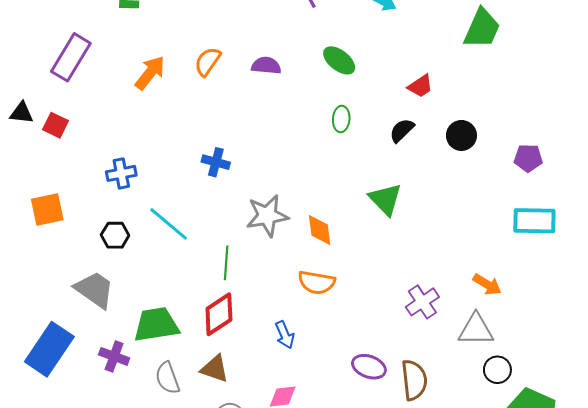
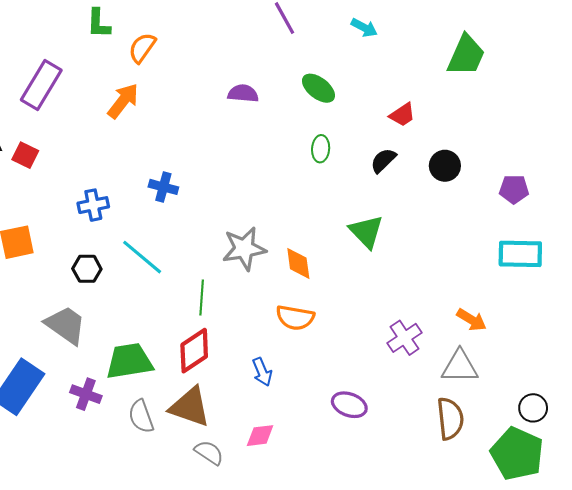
orange semicircle: (208, 61) -> (142, 48), moved
blue cross: (216, 162) -> (163, 187), moved
brown triangle: (215, 369) -> (190, 407), size x1.4
black circle: (497, 370) -> (533, 408), moved
brown semicircle: (414, 380) -> (450, 419), moved

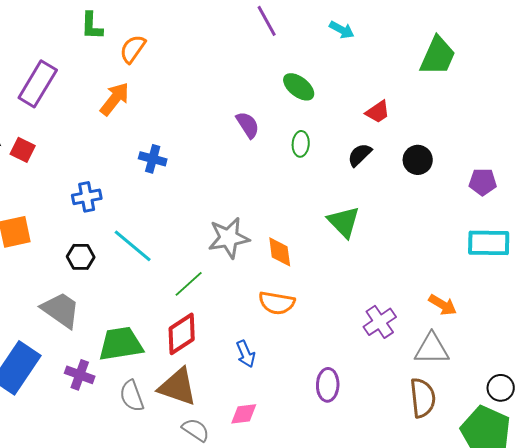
purple semicircle: (243, 93) -> (248, 125), moved, turned 52
blue cross: (163, 187) -> (153, 159), moved
green line: (202, 297) -> (189, 284), turned 44
purple ellipse: (349, 405) -> (328, 385), turned 72

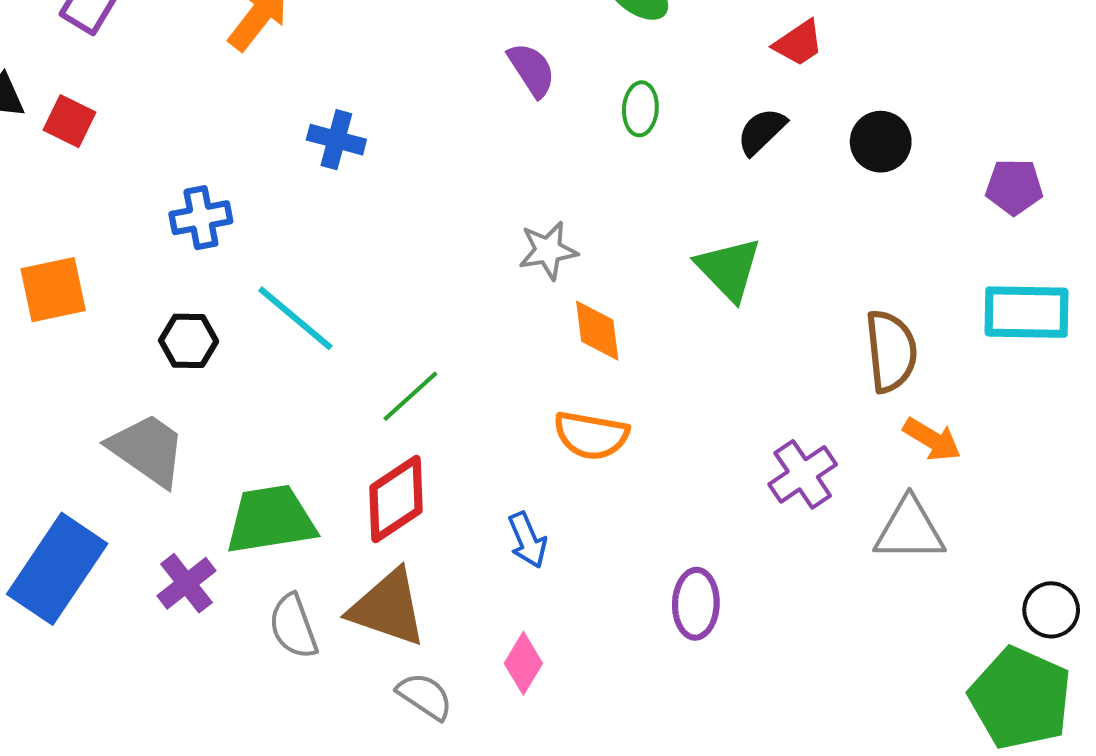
gray star: (229, 238) -> (548, 251), moved, size x0.7
purple cross: (80, 375) -> (187, 583), turned 32
brown semicircle: (423, 398) -> (891, 351), moved
pink diamond: (244, 414) -> (523, 663), turned -52

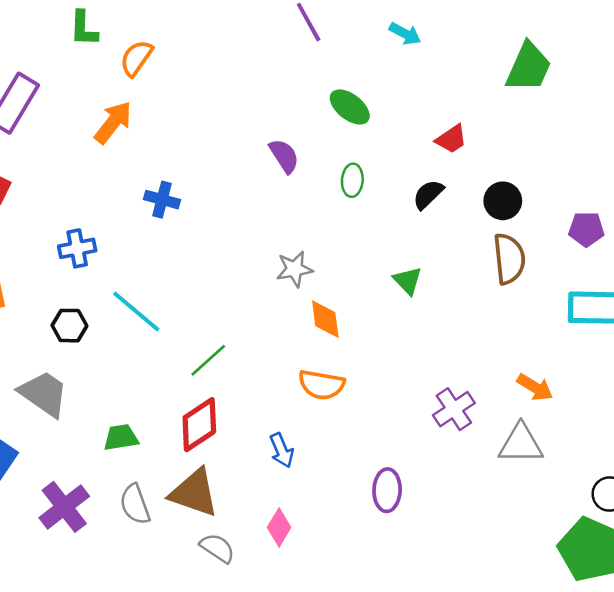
green triangle: (729, 269) -> (408, 281), size x0.7
brown semicircle: (891, 351) -> (509, 259), moved
green trapezoid: (271, 520) -> (121, 437), size x0.6
purple cross: (187, 583) -> (64, 507), moved, size x1.4

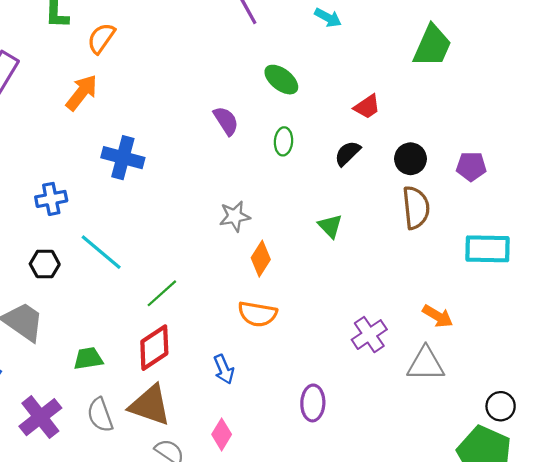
blue cross: (162, 200) -> (123, 158), size x1.4
purple pentagon: (586, 229) -> (471, 166), moved
orange diamond: (325, 319) -> (261, 259), turned 40

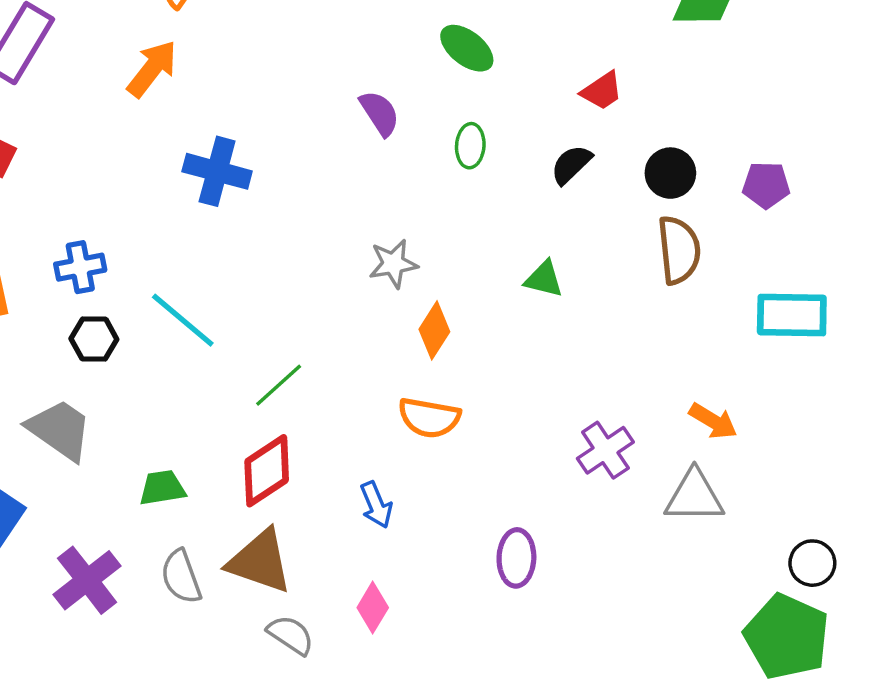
blue cross: (51, 199) -> (80, 267), moved
green triangle: (330, 226) -> (544, 279), turned -32

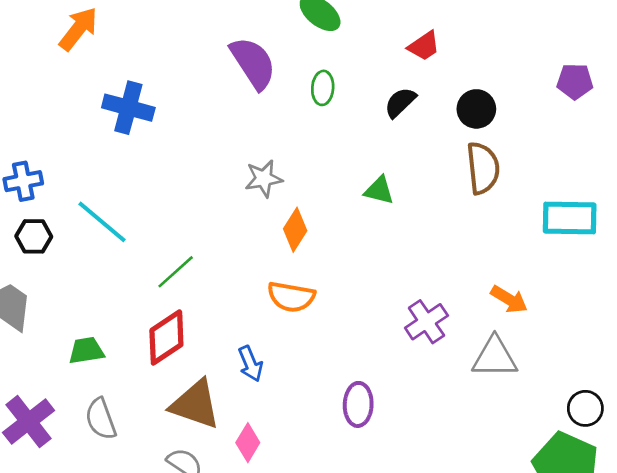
purple semicircle: (380, 113) -> (253, 63), size x1.5
purple pentagon: (766, 185) -> (575, 81), moved
brown triangle: (260, 561) -> (195, 404), moved

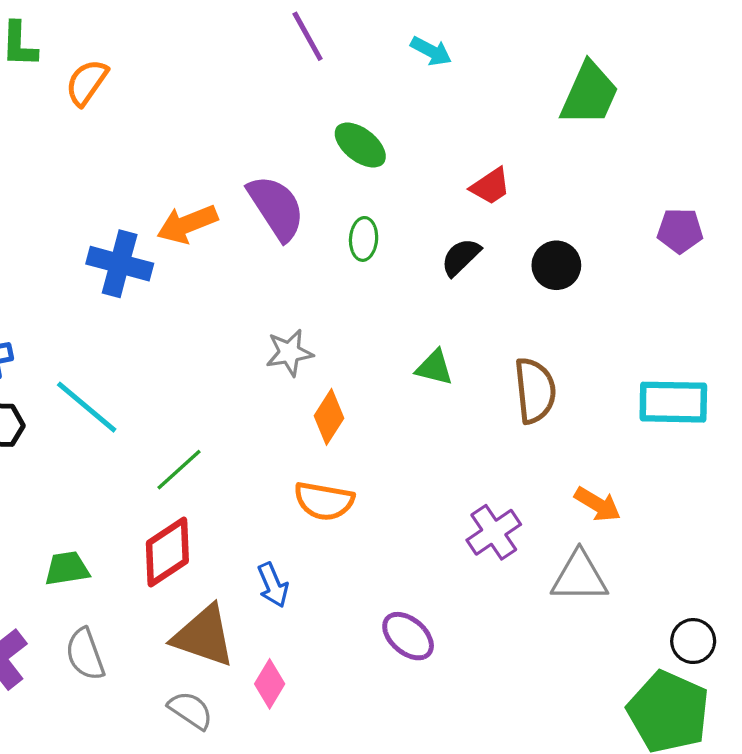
orange arrow: (78, 29) -> (187, 224), moved, turned -150
brown semicircle: (483, 168) -> (535, 391), moved
purple ellipse: (358, 404) -> (408, 636), turned -51

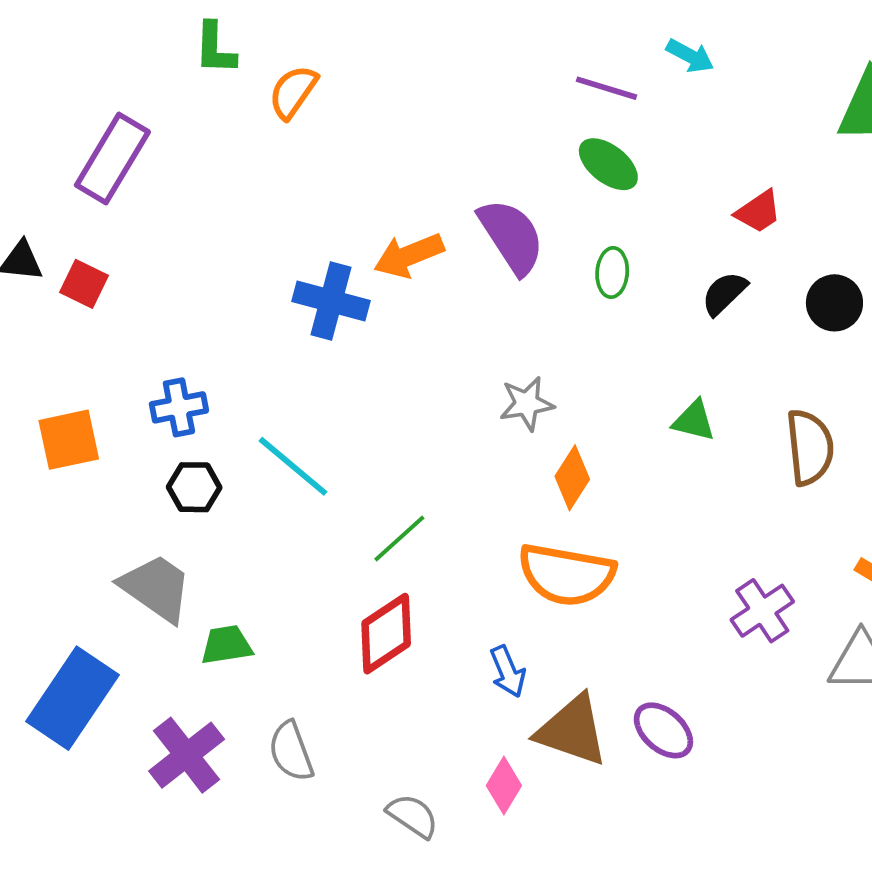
purple line: (308, 36) -> (606, 88), moved, turned -44
orange semicircle: (324, 501) -> (567, 575), size x1.4
green trapezoid: (67, 569) -> (226, 645), moved
brown triangle: (204, 636) -> (572, 730), moved

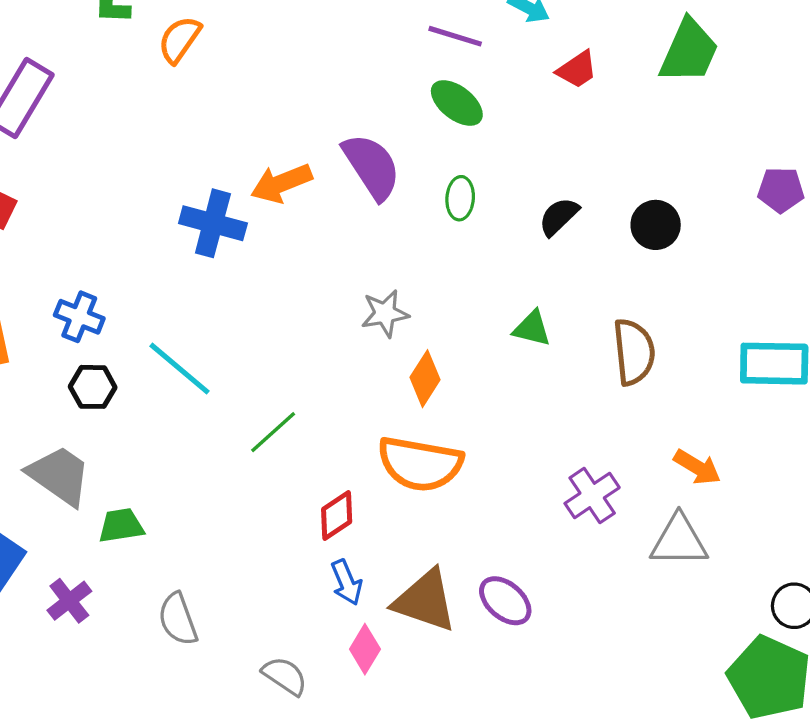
red trapezoid: (758, 212) -> (577, 70), moved
blue cross: (179, 407) -> (79, 317), turned 33
red diamond: (386, 634) -> (337, 516), moved, size x0.7
blue arrow: (508, 672) -> (347, 582), moved
purple cross: (187, 755) -> (69, 601), moved, size x0.7

